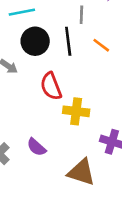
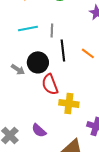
gray line: (81, 15) -> (52, 30), moved
black circle: (35, 41) -> (38, 62), moved

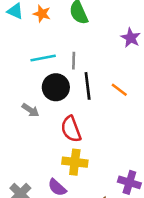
black circle: (38, 62) -> (56, 87), moved
yellow cross: (69, 103) -> (75, 162), moved

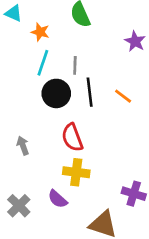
orange star: (42, 14) -> (40, 32), moved
cyan line: (43, 58) -> (43, 63), turned -60
gray arrow: (30, 110) -> (23, 146), moved, turned -144

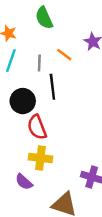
black circle: (56, 93) -> (23, 101), moved
orange line: (123, 96) -> (64, 55), moved

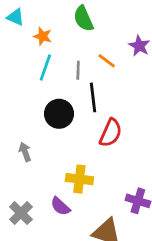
red semicircle: (37, 127) -> (111, 133), moved, turned -135

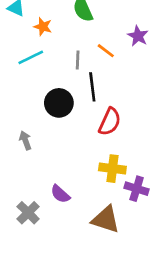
cyan line: (45, 68) -> (31, 57), moved, turned 45
yellow cross: (79, 179) -> (112, 169), moved
gray cross: (21, 213) -> (28, 213), moved

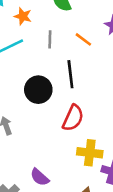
gray line: (78, 60) -> (50, 39), moved
red semicircle: (110, 122) -> (73, 118), moved

